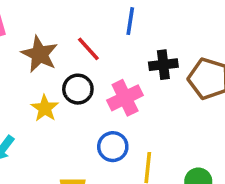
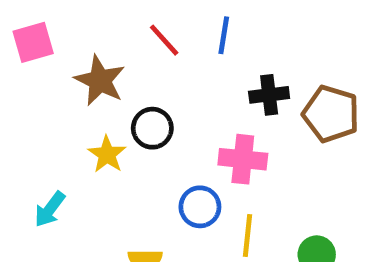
red line: (88, 49) -> (164, 40), moved
pink cross: (125, 98) -> (243, 159), moved, turned 32

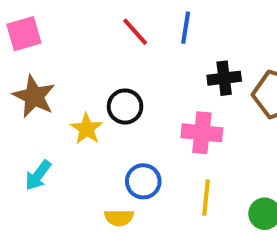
brown star: (100, 81) -> (34, 96), moved
blue circle: (200, 207) -> (143, 181), moved

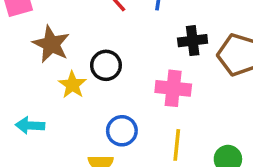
brown star: (34, 96) -> (51, 44), moved
cyan arrow: (38, 175) -> (30, 125), turned 56

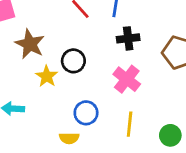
black cross: (193, 41) -> (128, 38), moved
pink cross: (173, 88) -> (127, 79), turned 32

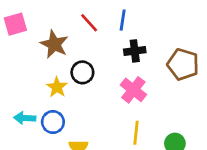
brown star: (30, 44) -> (54, 44), moved
blue circle: (86, 113) -> (53, 122), moved

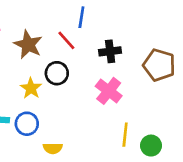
blue line: (123, 20) -> (81, 17), moved
red line: (89, 23) -> (66, 40), moved
yellow line: (136, 133) -> (125, 135), moved

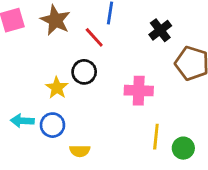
brown star: (28, 45) -> (55, 20), moved
black cross: (110, 51) -> (160, 30), moved, turned -30
pink cross: (109, 91) -> (139, 91), turned -36

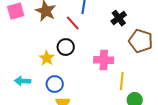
blue circle: (52, 125) -> (55, 84), moved
yellow line: (156, 137) -> (122, 81), moved

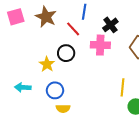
black cross: (119, 18) -> (110, 25), moved
pink cross: (104, 60) -> (100, 45), moved

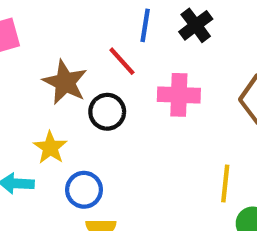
brown star: (46, 17) -> (65, 82), moved
black cross: (110, 25) -> (196, 25), moved
yellow star: (47, 64) -> (50, 148), moved

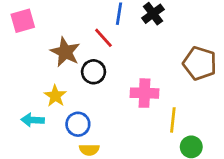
pink cross: (179, 95) -> (144, 93), moved

